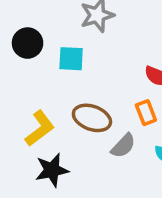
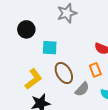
cyan square: (71, 59) -> (50, 48), moved
brown ellipse: (92, 118) -> (64, 73), turned 40

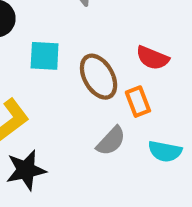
brown ellipse: (64, 73) -> (99, 77), moved

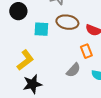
brown ellipse: (99, 77) -> (67, 22), moved, turned -50

